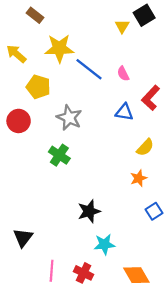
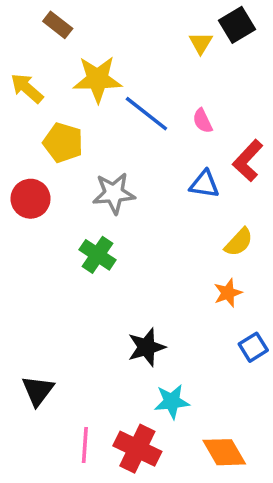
gray star: (69, 118) -> (114, 193), turned -30
red cross: (84, 273) -> (137, 449), size x1.4

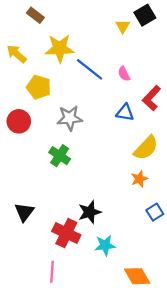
yellow semicircle: (239, 242) -> (146, 148), size x1.4
black triangle: (38, 391) -> (24, 212), moved
red cross: (137, 449) -> (66, 233), moved

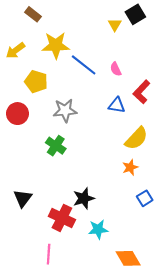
yellow arrow: (17, 54) -> (15, 50), turned -78

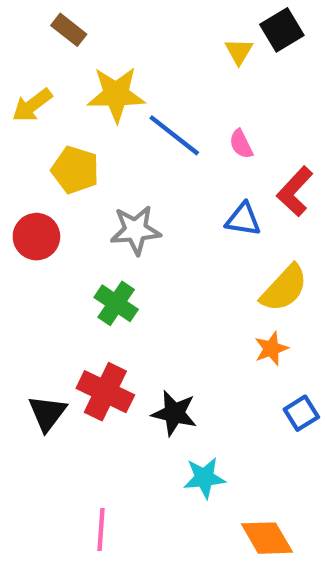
black star: (84, 198) -> (174, 413), turned 30
red cross: (62, 218) -> (105, 392), moved

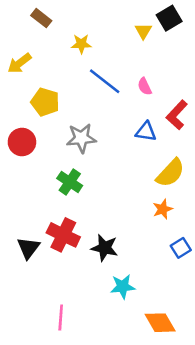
yellow star: (116, 94) -> (81, 44), moved, size x0.6

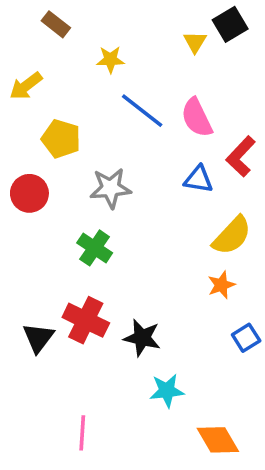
pink semicircle: (145, 86) -> (197, 118), size x1.6

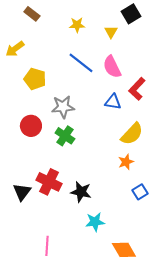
yellow triangle: (195, 42) -> (111, 32), moved
yellow star: (110, 60) -> (77, 25), moved
red circle: (29, 193) -> (31, 126), moved
green cross: (95, 248) -> (65, 136), moved

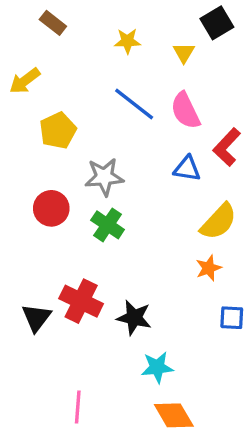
yellow pentagon: (35, 79) -> (58, 131), turned 30
blue square: (140, 192) -> (232, 318), turned 35
orange diamond: (124, 250) -> (174, 415), moved

